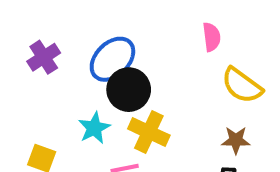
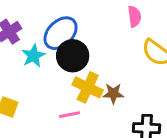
cyan star: (94, 128) -> (33, 56), moved
brown star: (236, 140) -> (113, 93), moved

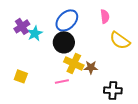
blue ellipse: (61, 33) -> (67, 20), moved
cyan star: (33, 56) -> (35, 33), moved

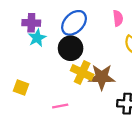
purple cross: (22, 26) -> (31, 23), moved, turned 35
brown star: (91, 67) -> (102, 77), size x1.6
pink line: (62, 81) -> (60, 106), moved

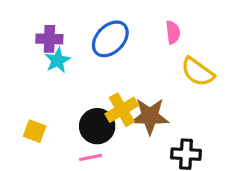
black circle: (71, 48) -> (97, 126), moved
yellow cross: (82, 72) -> (122, 110), turned 35

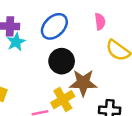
yellow cross: (122, 110) -> (63, 100), moved
black circle: (97, 126) -> (62, 61), moved

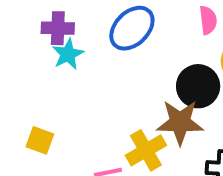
black circle: (62, 61) -> (198, 86), moved

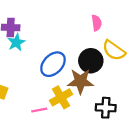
blue ellipse: (132, 28) -> (53, 64), moved

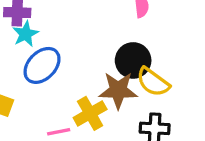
yellow semicircle: (114, 50) -> (153, 82), moved
blue ellipse: (53, 64) -> (42, 65), moved

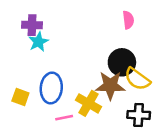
blue ellipse: (42, 65) -> (51, 88), moved, turned -40
yellow cross: (90, 113) -> (89, 103), turned -30

